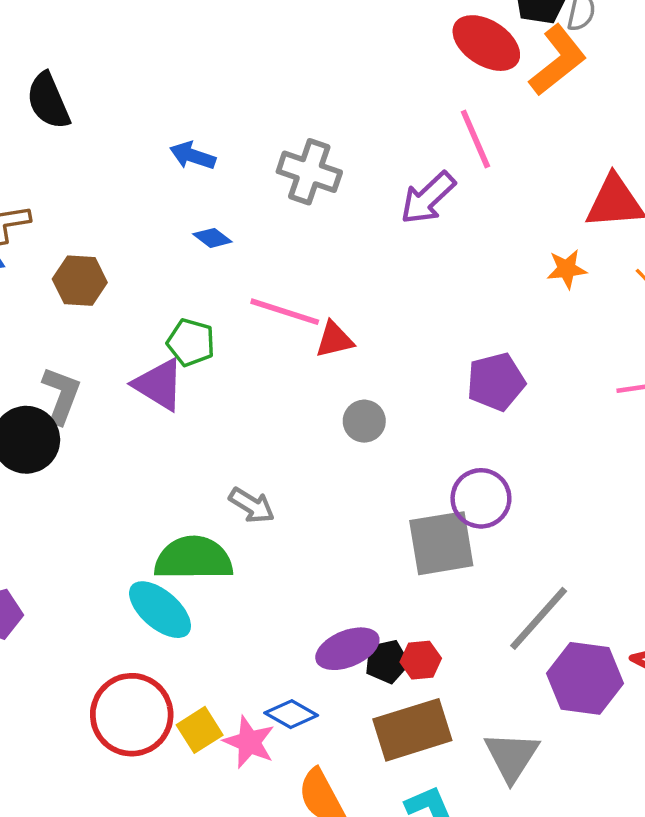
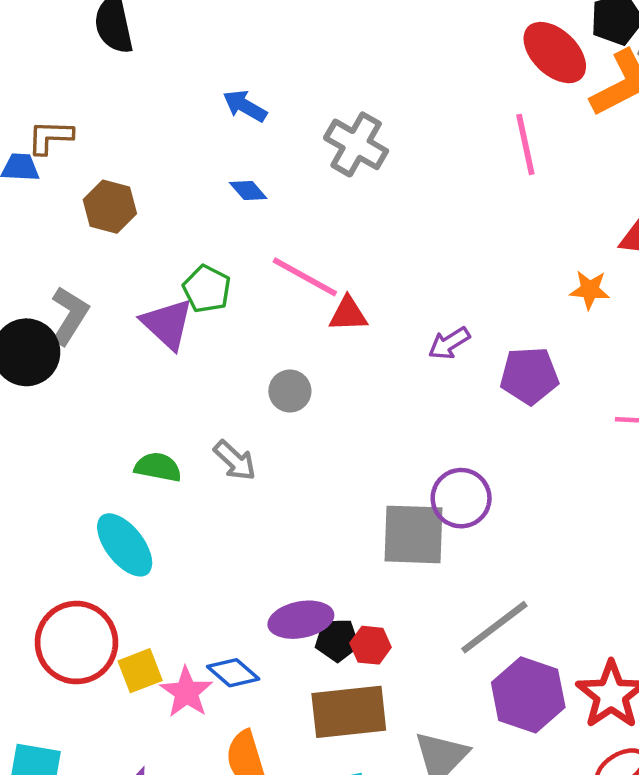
purple arrow: (428, 198) -> (449, 343), moved, size x0.7
purple pentagon: (496, 382) -> (529, 376), moved
gray circle: (364, 421) -> (290, 391), moved
green semicircle: (194, 558) -> (158, 467), moved, size x0.6

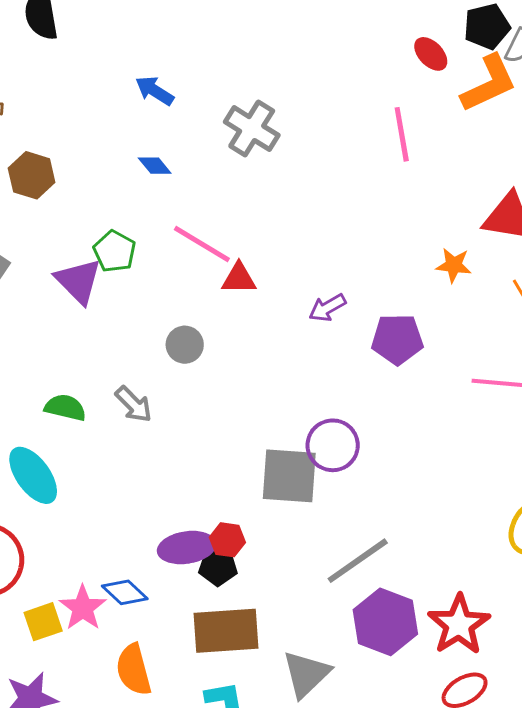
red ellipse: (555, 53) -> (431, 54), size x0.6
red hexagon: (371, 645) -> (227, 540), moved
yellow square: (140, 671) -> (43, 622), moved

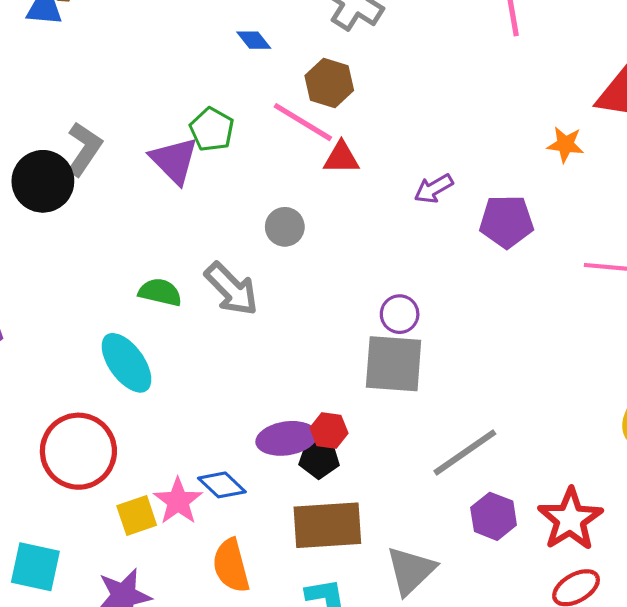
brown hexagon: (32, 175) -> (329, 83), moved
gray arrow: (134, 404) -> (231, 289), size x1.4
purple circle: (333, 445) -> (400, 314), moved, size x0.7
purple hexagon: (385, 622) -> (494, 516), size x0.7

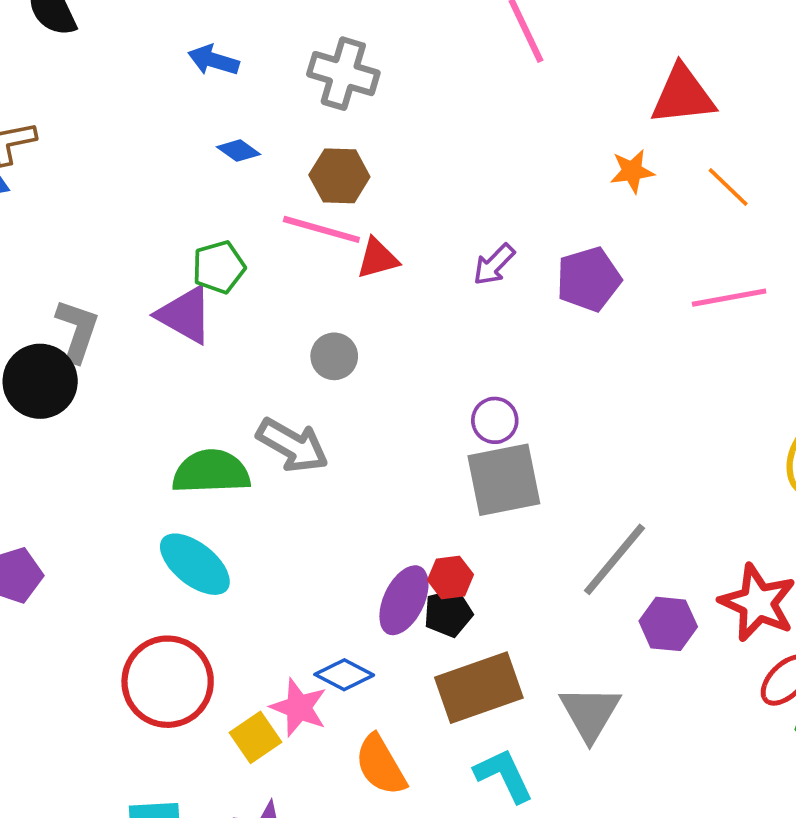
green pentagon: (212, 129) -> (219, 267), turned -30
green semicircle: (160, 292) -> (211, 472), size x1.5
purple ellipse: (286, 438) -> (404, 600), turned -40

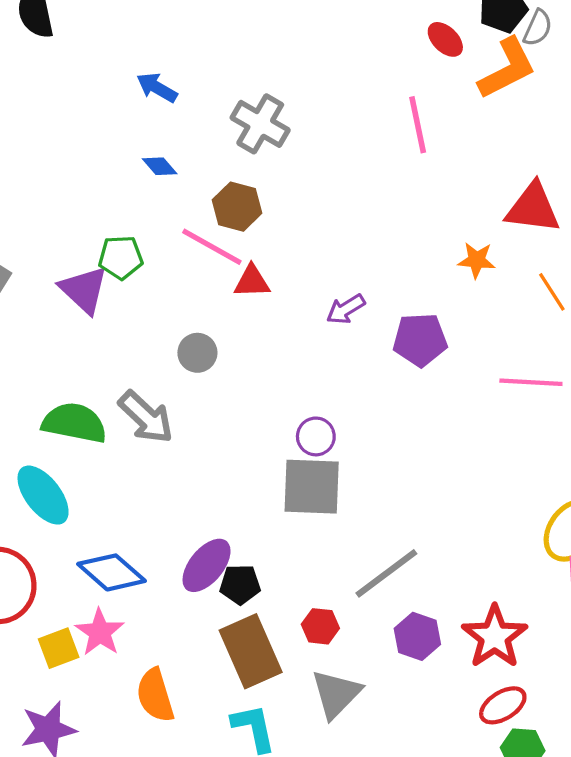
red hexagon: (450, 577) -> (320, 626), moved
blue diamond: (344, 675) -> (112, 572), moved, size x1.4
brown rectangle: (479, 688) -> (251, 651), turned 72

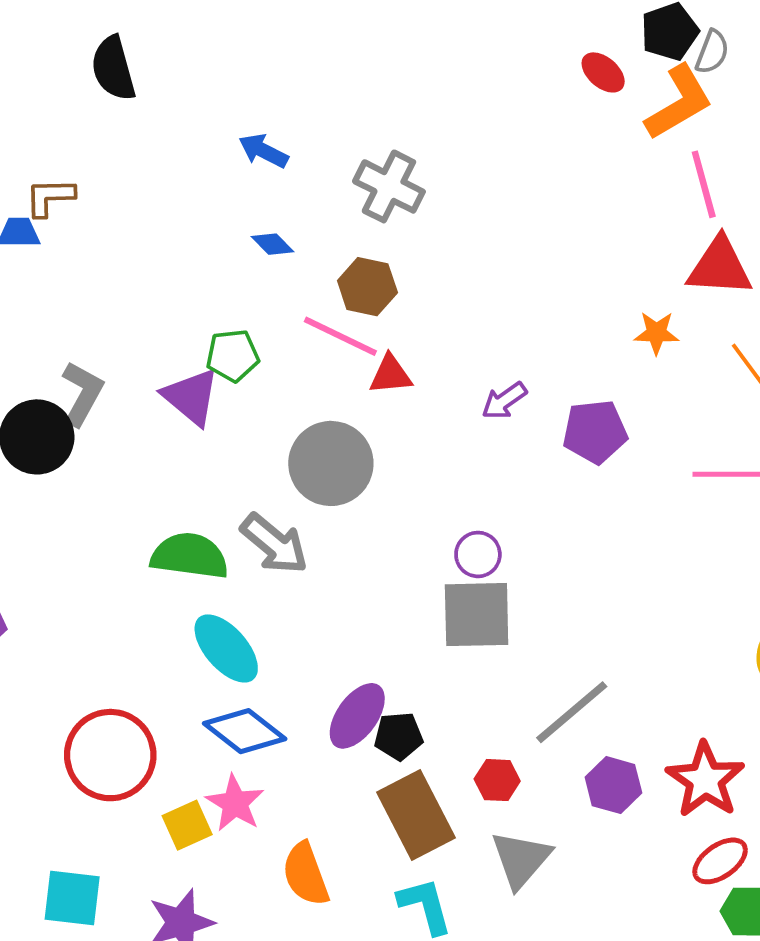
pink line: (418, 125) -> (704, 184), moved
gray circle: (197, 353) -> (331, 463), size x1.8
cyan ellipse: (43, 495) -> (226, 648), moved

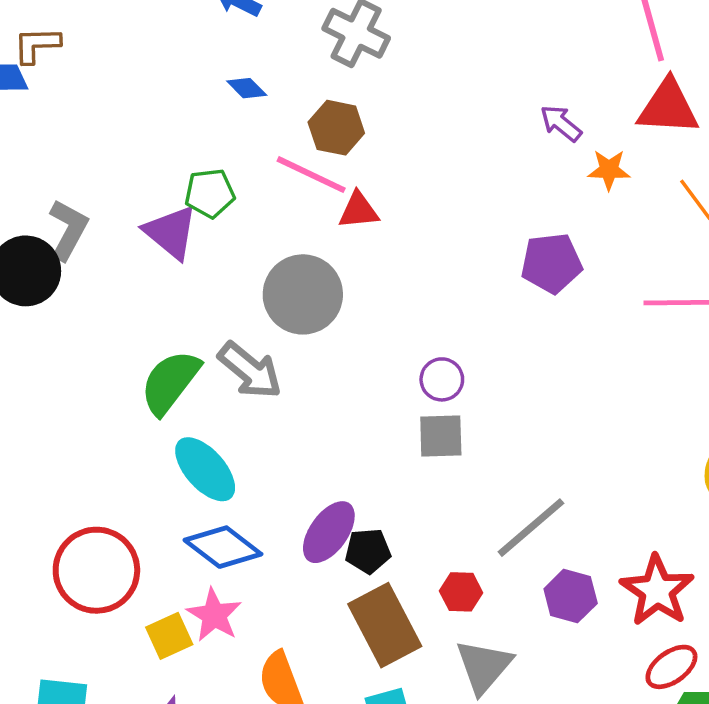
purple arrow: (504, 401) -> (561, 123), moved, turned 75
green semicircle: (190, 556) -> (170, 382), turned -60
gray square: (477, 615) -> (441, 436), size x0.7

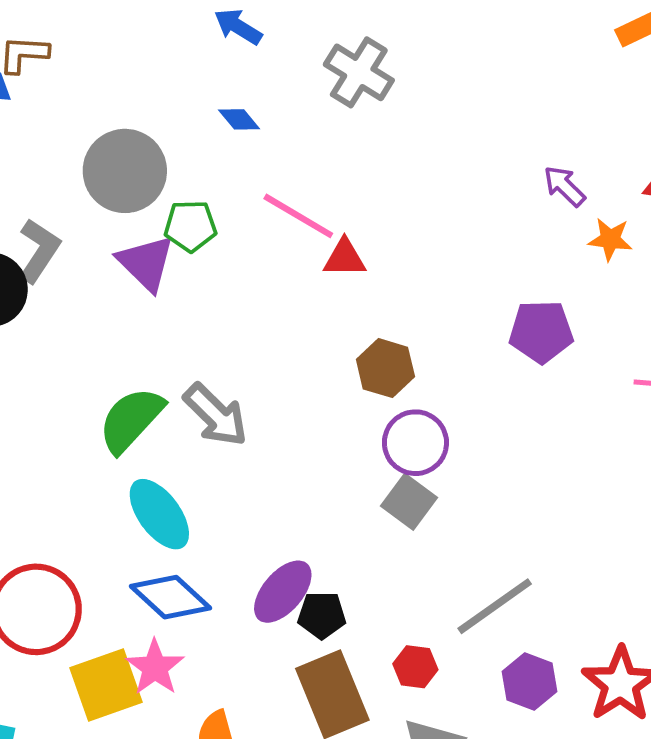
brown hexagon: (336, 128) -> (385, 368), moved
gray circle: (303, 294) -> (125, 171), moved
purple circle: (442, 379) -> (415, 443), size x1.4
gray square: (441, 436) -> (409, 502), turned 33
yellow square: (169, 636) -> (106, 685), size x1.5

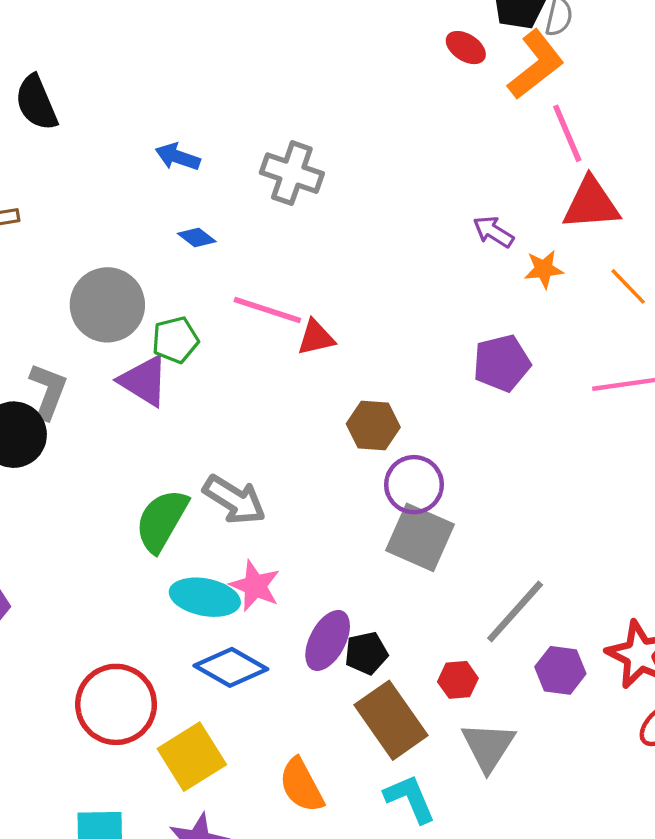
gray square: (409, 502) -> (420, 537), size x1.4
cyan ellipse: (159, 514) -> (205, 597), turned -30
pink star: (155, 667) -> (255, 586), moved

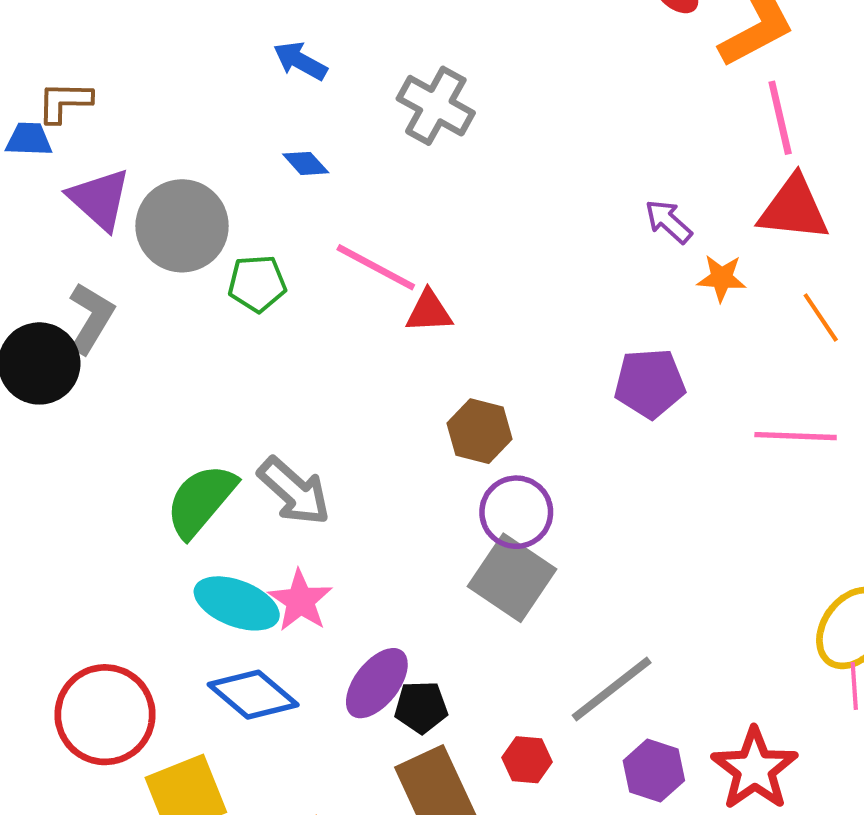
purple triangle: (144, 381) -> (100, 199), moved

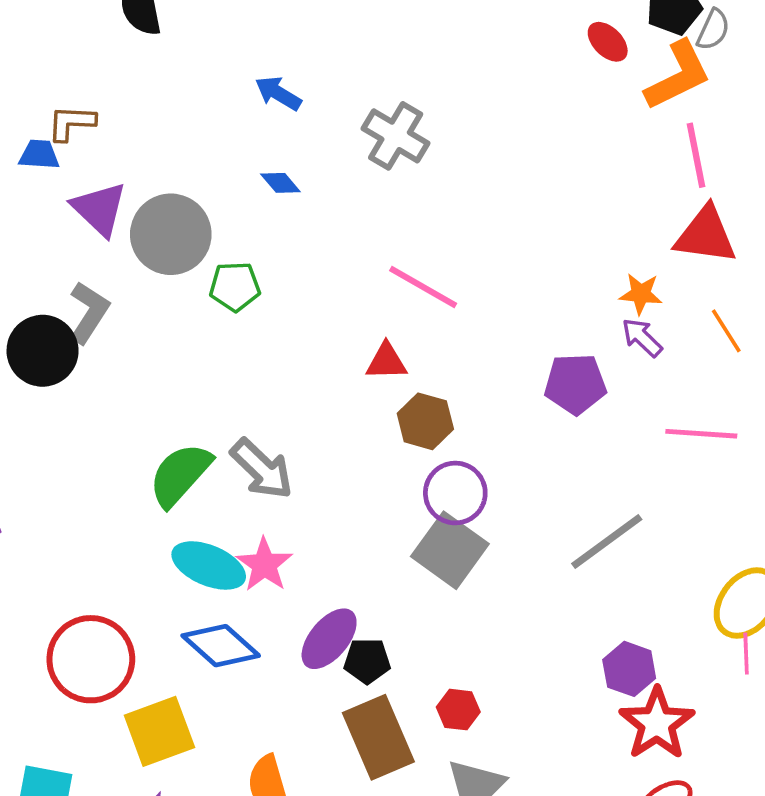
purple arrow: (668, 221) -> (642, 337), moved
pink line: (376, 267) -> (423, 287), moved
red triangle: (429, 311) -> (386, 362), moved
gray line: (612, 689) -> (607, 542), moved
purple hexagon: (654, 771) -> (629, 669), moved

